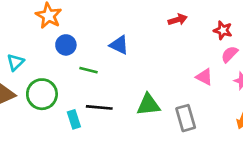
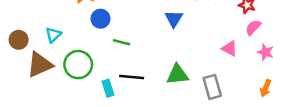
blue triangle: (119, 45) -> (174, 19), moved, turned 36

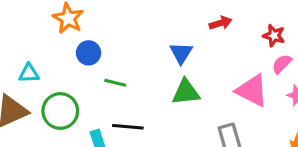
cyan triangle: (53, 35) -> (29, 73), turned 42
pink triangle: (230, 48) -> (252, 91), size x1.6
green triangle: (177, 75) -> (186, 92), moved

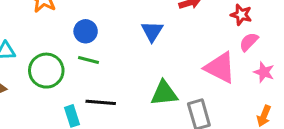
blue circle: (89, 53) -> (86, 31), moved
green triangle: (186, 92) -> (164, 93), moved
green circle: (60, 111) -> (46, 71), moved

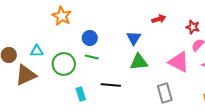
green triangle: (164, 93) -> (139, 62), moved
black line: (101, 102) -> (111, 85), moved

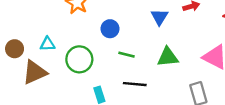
blue triangle: (134, 38) -> (159, 17), moved
green line: (92, 57) -> (126, 55), moved

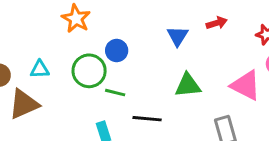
green line: (126, 55) -> (115, 93), moved
green circle: (79, 59) -> (89, 71), moved

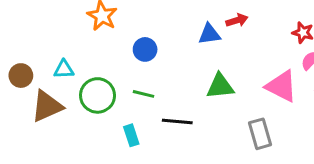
red arrow: (217, 23) -> (237, 20), moved
blue triangle: (178, 36) -> (209, 34), turned 50
green circle: (89, 71) -> (98, 95), moved

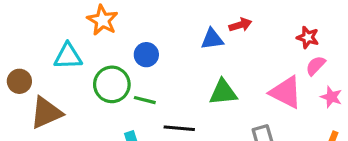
cyan triangle: (64, 69) -> (68, 56), moved, size x1.4
green circle: (98, 95) -> (112, 84), moved

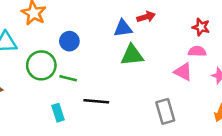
pink semicircle: (316, 66) -> (197, 51), moved, turned 48
green triangle: (223, 92) -> (132, 55), moved
pink triangle: (286, 92) -> (183, 72), size x0.7

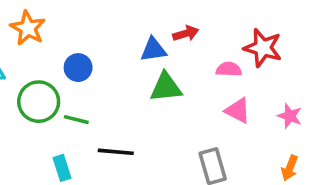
red star: (201, 27) -> (263, 48), size x1.5
pink semicircle: (197, 51) -> (229, 69), moved

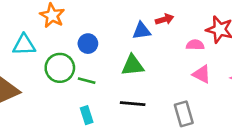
green triangle: (166, 87) -> (133, 65), moved
black line: (116, 152) -> (133, 104), moved
cyan rectangle: (62, 168) -> (87, 115), moved

